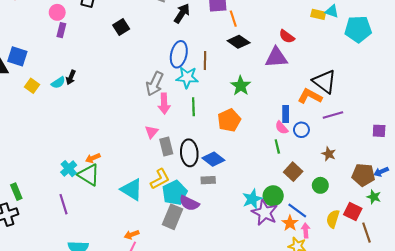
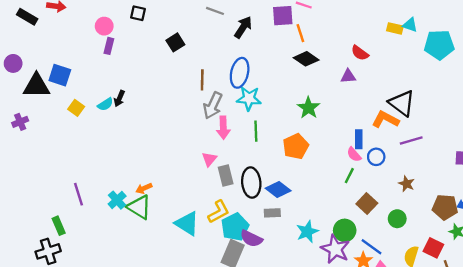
purple triangle: (276, 57) -> (348, 76), size x0.6
brown line: (205, 61) -> (202, 80), moved
green line: (277, 147) -> (349, 176), turned 40
cyan star: (252, 199) -> (307, 232), moved
purple line: (63, 204) -> (78, 194), moved

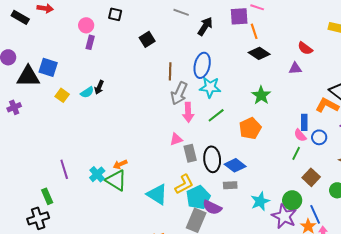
green line: (256, 131) -> (216, 115), turned 54
pink triangle: (209, 159) -> (176, 139), turned 32
blue line: (372, 247) -> (315, 214), turned 30

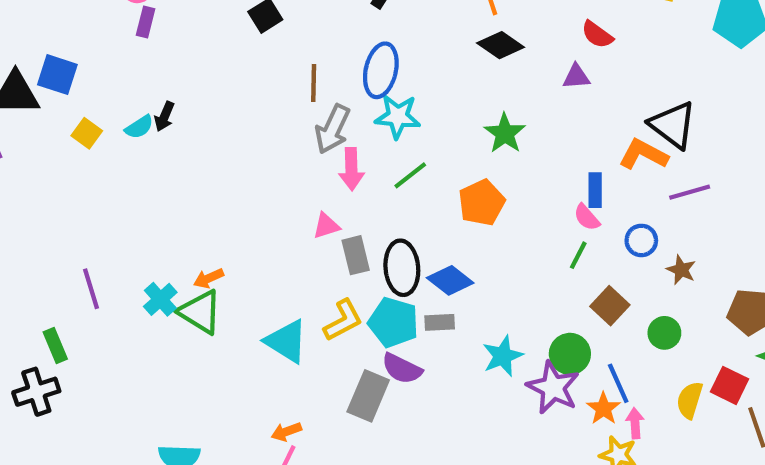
blue circle: (319, 137) -> (641, 240), moved
cyan pentagon: (198, 197) -> (393, 322), moved, turned -30

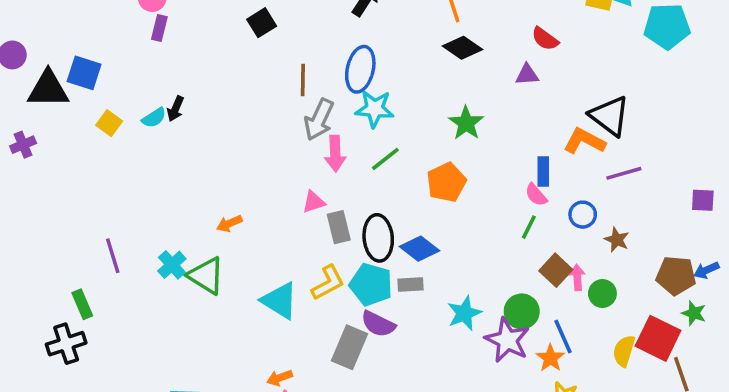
orange arrow: (209, 278) -> (229, 224), moved
red square: (730, 385) -> (658, 338), size x1.4
pink arrow: (635, 423) -> (577, 277), moved

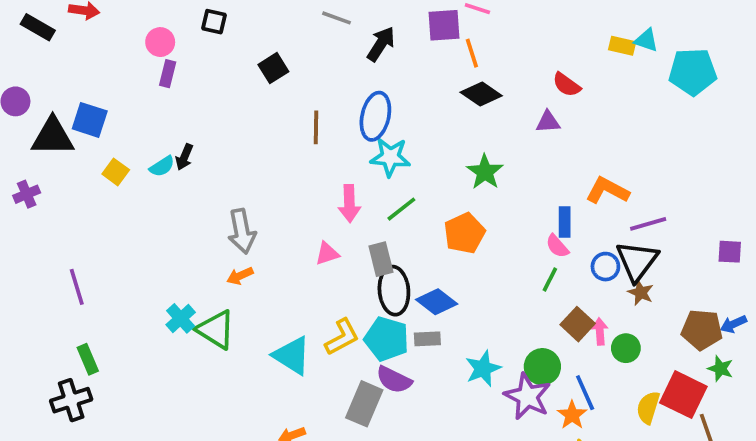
black triangle: (610, 116) -> (637, 261), moved, turned 30
gray arrow: (319, 120) -> (242, 231), moved, turned -36
gray rectangle: (339, 227) -> (381, 259), moved
purple line: (113, 256) -> (77, 287), moved

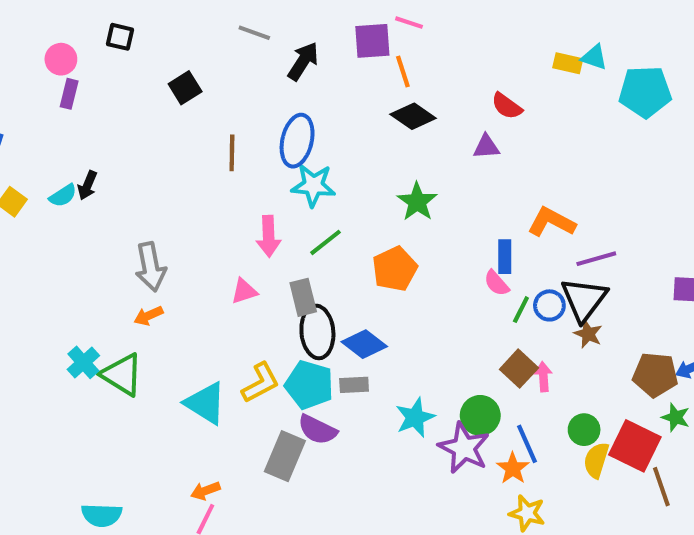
green line: (550, 280) -> (521, 310), moved
green circle: (626, 348) -> (584, 430), moved

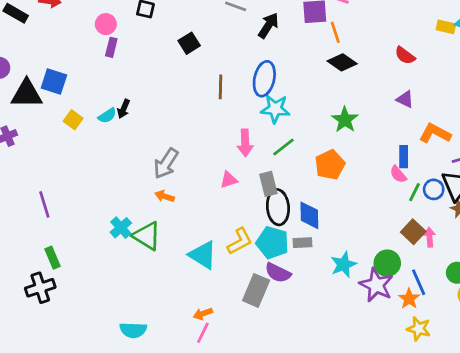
purple triangle: (486, 147) -> (405, 99), moved, turned 30
gray arrow: (151, 267) -> (166, 163), turned 44
orange arrow: (148, 316) -> (165, 196), turned 42
blue diamond: (364, 344) -> (309, 215), turned 52

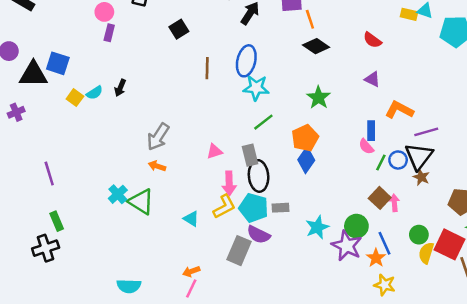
cyan semicircle: (107, 116) -> (95, 93), moved
pink arrow: (245, 143) -> (229, 183), moved
blue diamond: (309, 215) -> (306, 160), moved, turned 35
cyan triangle: (203, 255) -> (191, 219), size x0.6

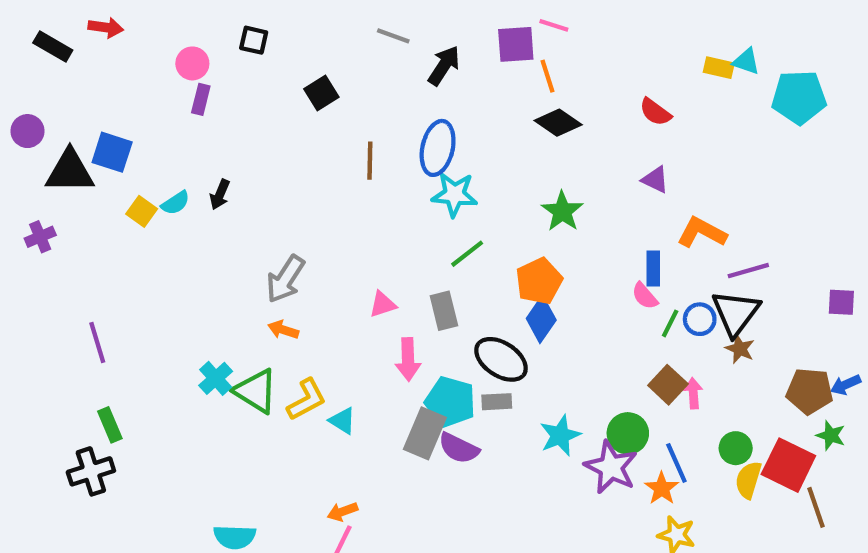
black ellipse: (259, 176) -> (501, 359), moved, turned -52
yellow L-shape: (224, 207) -> (307, 400), moved
gray rectangle: (239, 251) -> (425, 433), moved

